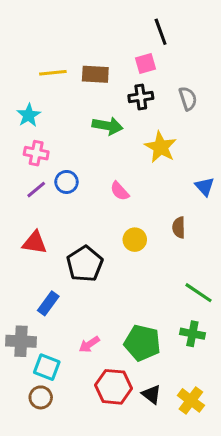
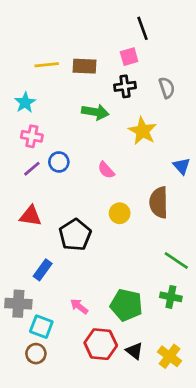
brown semicircle: (179, 227) -> (159, 202), size x1.6
pink arrow: (89, 344) -> (79, 306), turned 72

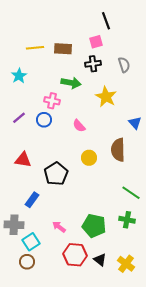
pink cross: (32, 136) -> (52, 101), moved
purple line: (32, 169) -> (19, 118), moved
cyan square: (41, 327) -> (31, 242), turned 36

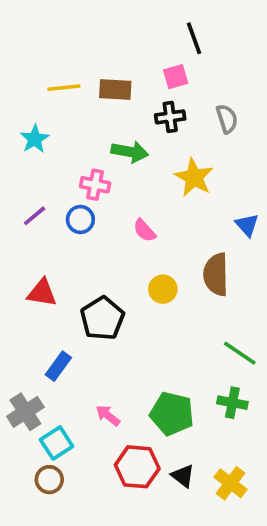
gray cross: (14, 225) -> (25, 412), turned -36

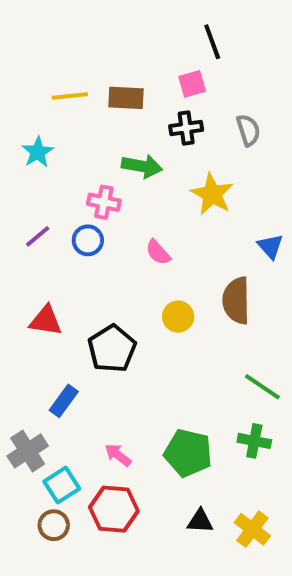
red hexagon: (137, 467) -> (114, 509), moved
black triangle: (183, 476) -> (200, 521), turned -35

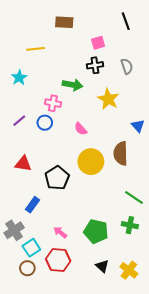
black line: (212, 42) -> (126, 21), moved
brown rectangle: (126, 98) -> (64, 22), moved
yellow circle: (178, 317) -> (91, 162), size x1.6
black triangle: (200, 521) -> (102, 266), turned 40

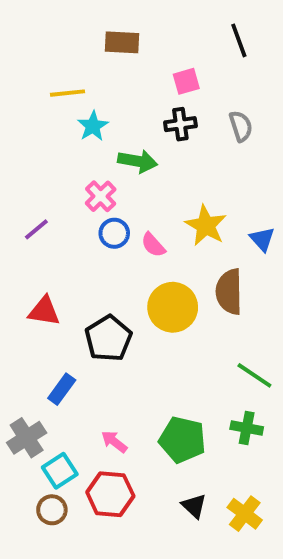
cyan star: (19, 78) -> (93, 126), moved
yellow star: (108, 99) -> (206, 225), moved
pink cross: (53, 103) -> (101, 196), turned 35
blue circle: (45, 123) -> (114, 233), moved

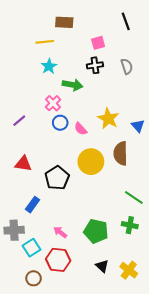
yellow line: (67, 93) -> (45, 42), moved
gray cross: (27, 438) -> (14, 230), turned 30
brown circle: (52, 510) -> (34, 278), moved

